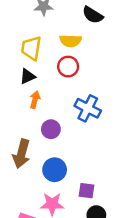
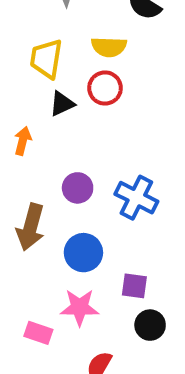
black triangle: (28, 76) -> (62, 104), moved
orange arrow: (35, 100) -> (23, 141), moved
blue cross: (88, 108) -> (136, 198), moved

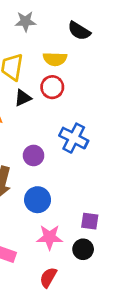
blue cross: (136, 198) -> (74, 138), moved
purple square: (134, 286) -> (90, 221), moved
pink star: (80, 307) -> (50, 237), moved

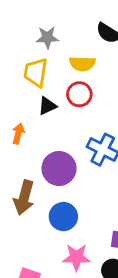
gray star: (25, 21) -> (47, 37), moved
purple circle: (34, 155) -> (59, 168), size x1.5

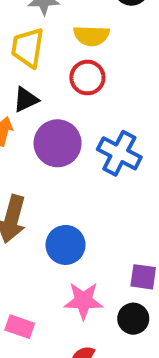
black triangle: (47, 106) -> (26, 99), moved
purple circle: (59, 168) -> (58, 143), moved

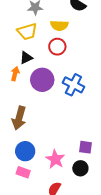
yellow trapezoid: (28, 48) -> (27, 32), turned -115
blue circle: (66, 245) -> (25, 151), moved
pink star: (83, 301) -> (55, 159), turned 30

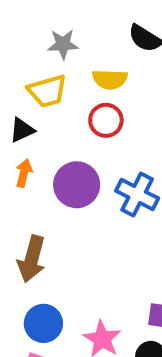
black triangle: (26, 58) -> (22, 130), moved

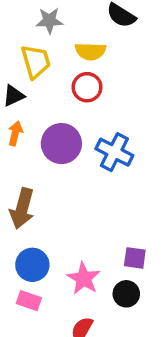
yellow trapezoid: (47, 91) -> (36, 62), turned -90

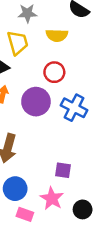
red circle: (87, 87) -> (54, 72), moved
purple square: (135, 258) -> (63, 170), moved
pink rectangle: (29, 301) -> (25, 214), moved

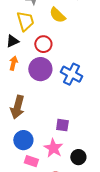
yellow semicircle: (57, 35) -> (57, 15), turned 42
red circle: (54, 72) -> (43, 44), moved

